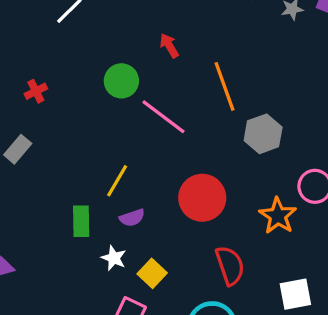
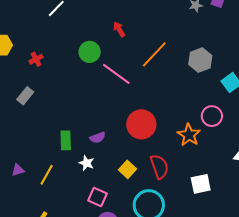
orange line: (225, 86) -> (154, 54), turned 64
gray hexagon: (263, 134) -> (200, 60), moved
yellow line: (117, 181) -> (47, 175), moved
yellow square: (152, 273) -> (127, 169), moved

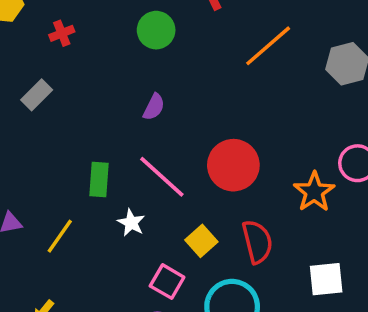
pink line: (116, 74) -> (162, 177), moved
purple semicircle: (98, 138) -> (154, 107), moved, turned -49
pink square: (98, 197) -> (167, 282), moved

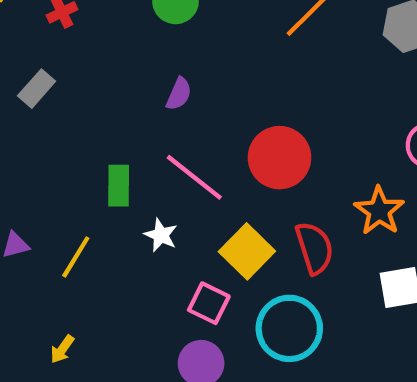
orange star: (314, 192) -> (379, 211), moved
yellow square: (201, 241) -> (247, 251), size x1.4

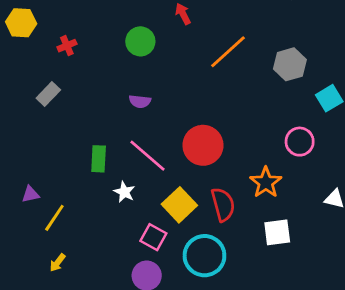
purple semicircle: (179, 94) -> (140, 101), turned 70
yellow line: (76, 257) -> (54, 218), moved

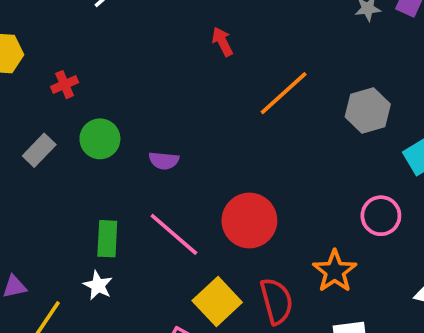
green circle: (140, 41) -> (100, 139), moved
white star: (124, 192) -> (98, 285), moved

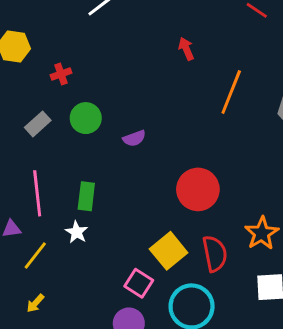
orange line: (284, 93) -> (231, 92), turned -30
purple semicircle: (164, 161) -> (134, 138), turned -30
pink line: (174, 234) -> (37, 193), moved, turned 39

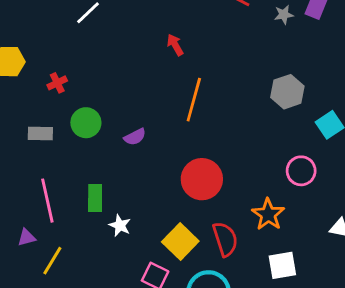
orange line: (231, 92) -> (194, 100), moved
gray rectangle: (38, 124) -> (40, 134), turned 50
white star: (77, 232) -> (120, 225), moved

